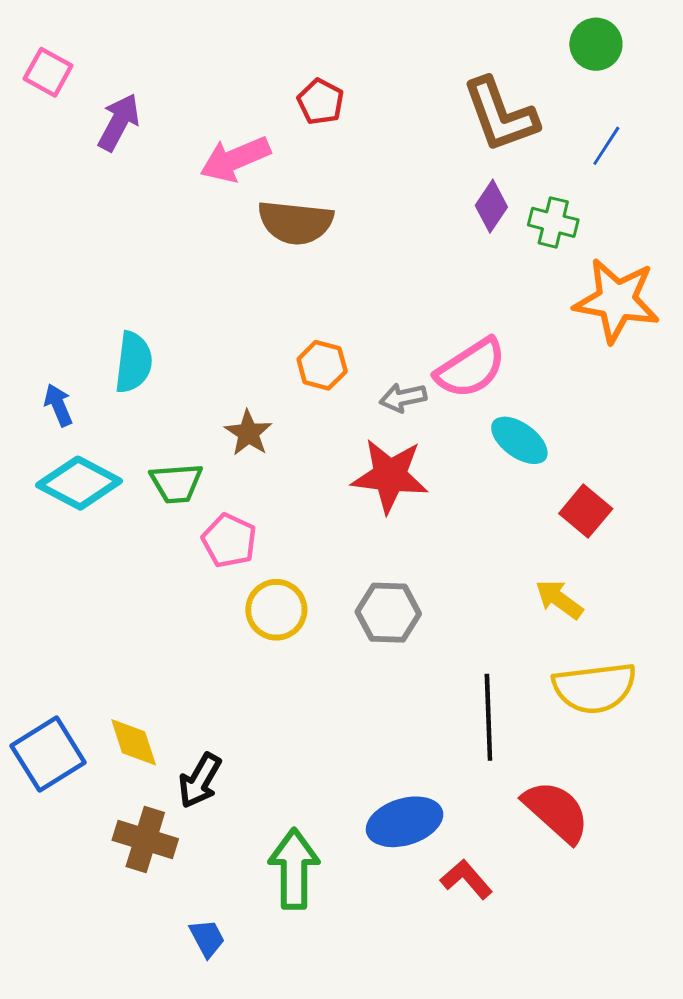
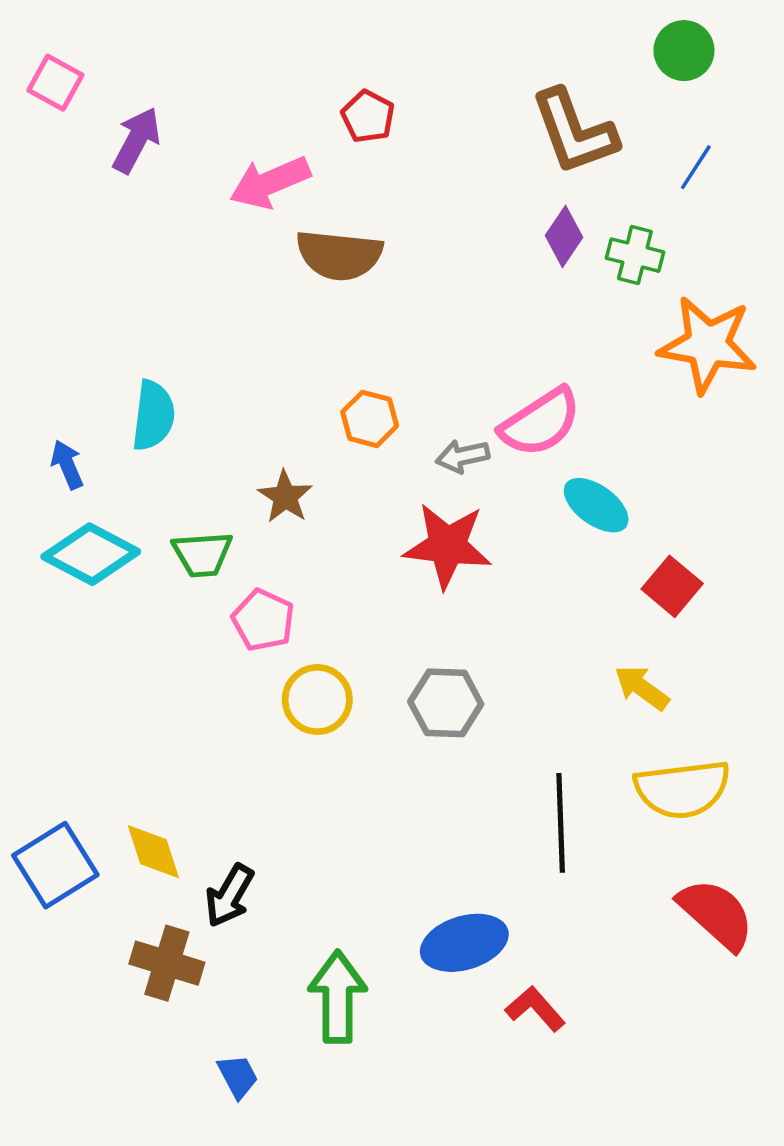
red semicircle: (556, 812) -> (716, 914), moved

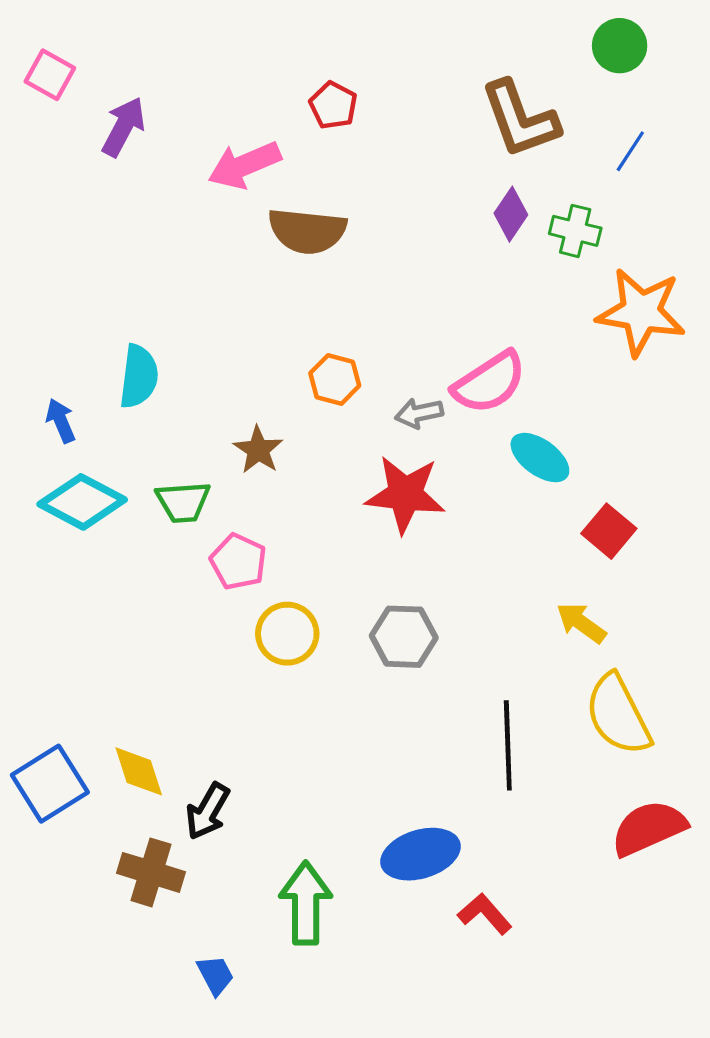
yellow semicircle: (682, 789) -> (618, 715), turned 70
red semicircle: (716, 914) -> (649, 828), turned -66

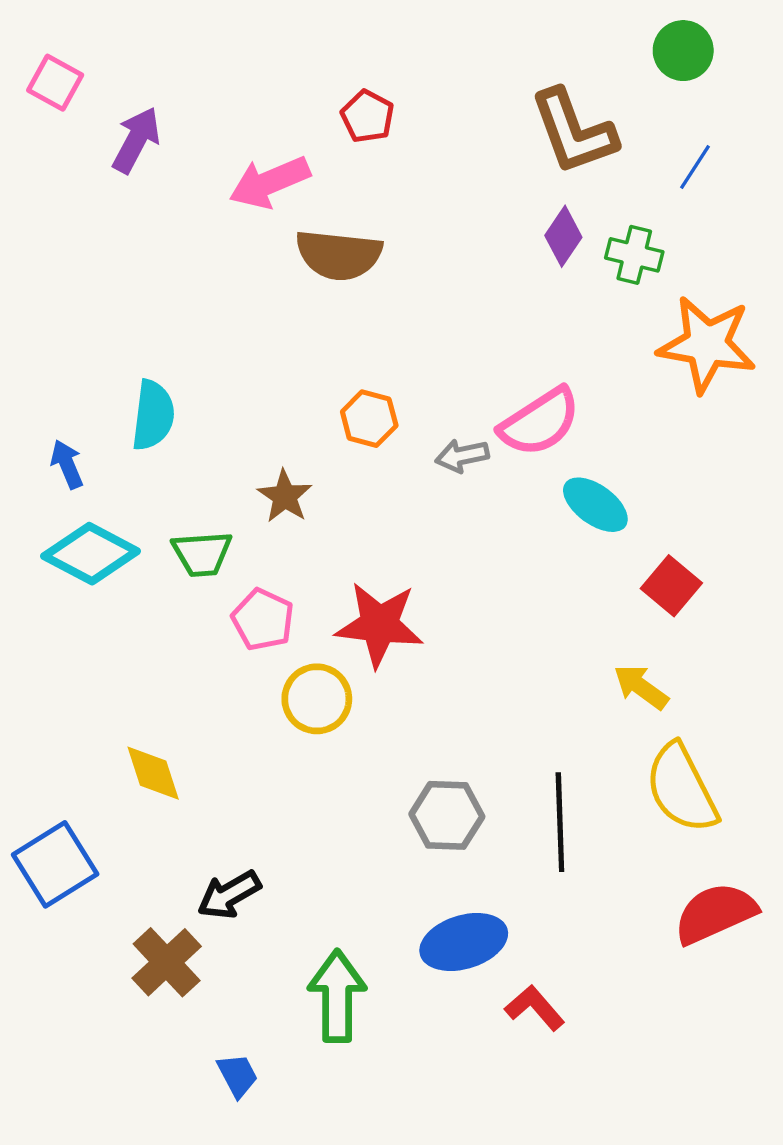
red star: (405, 494) -> (379, 625), moved
gray hexagon: (404, 637) -> (447, 815), moved
yellow diamond: (139, 771) -> (153, 773), moved
black arrow: (208, 811) -> (229, 895), turned 30
brown cross: (151, 872) -> (167, 962), turned 30

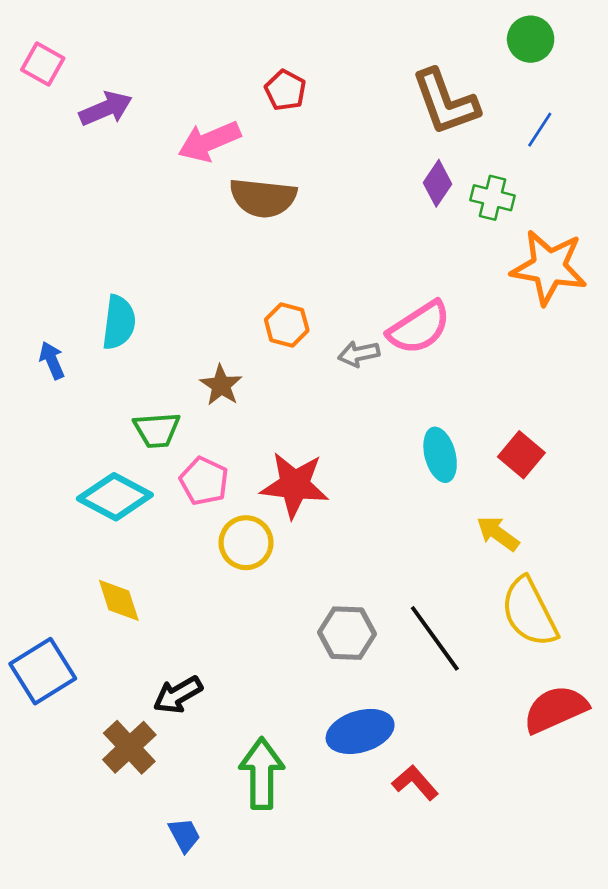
purple arrow: (136, 140) -> (106, 109), turned 39
cyan ellipse: (595, 505) -> (440, 455), moved, turned 39
cyan diamond: (91, 554) -> (115, 497), moved
black line: (560, 822) -> (435, 638), turned -34

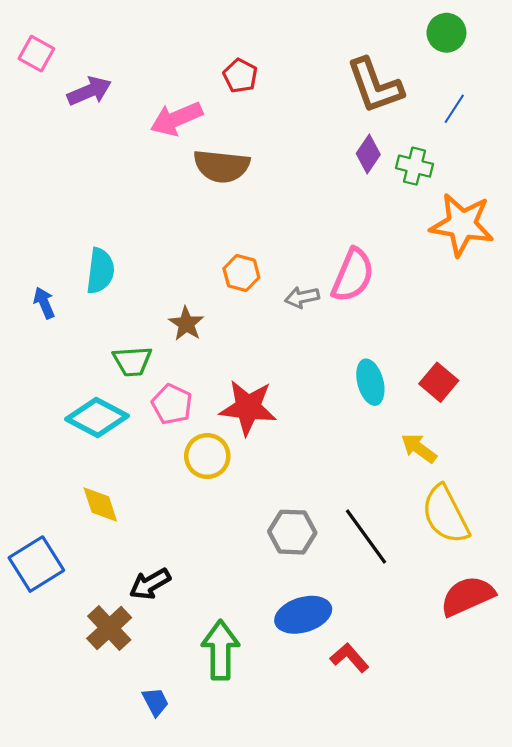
pink semicircle: (419, 328) -> (353, 275), turned -34

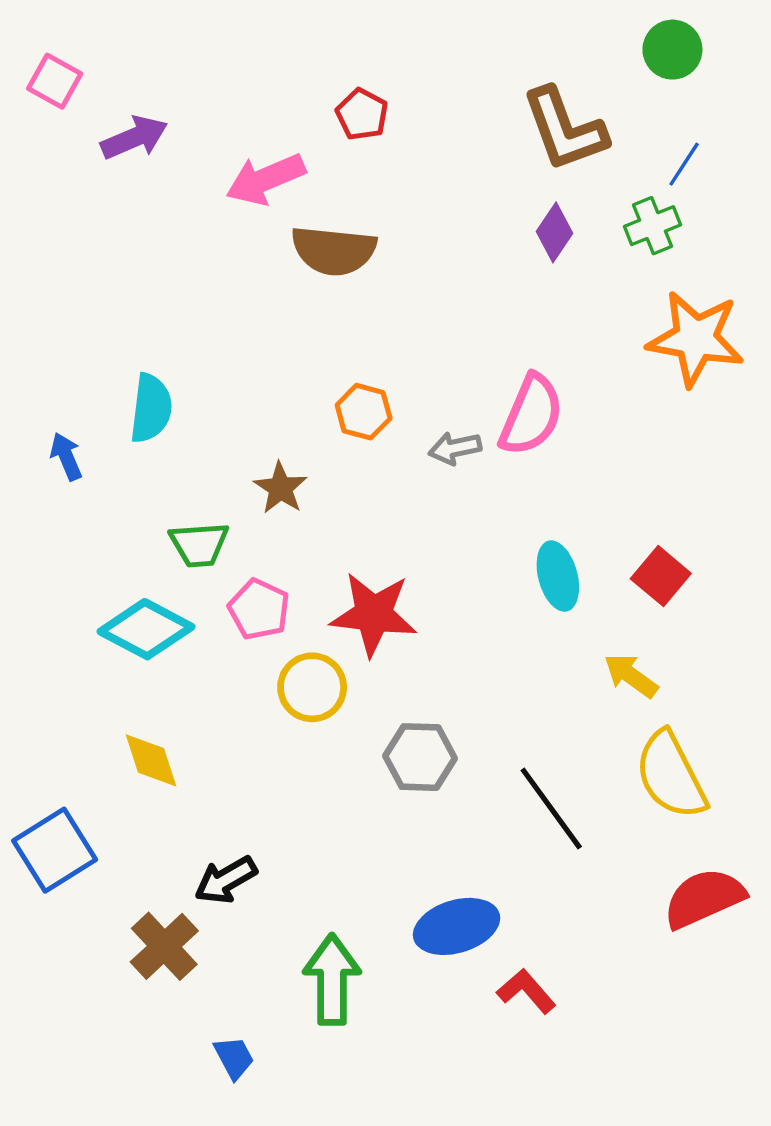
green cross: (415, 166) -> (653, 226), moved, turned -36
gray hexagon: (292, 532) -> (420, 757), moved

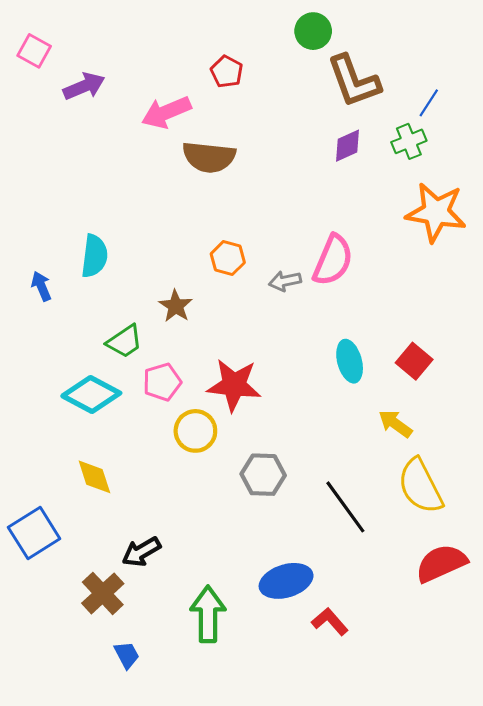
green circle: (672, 50) -> (313, 31), moved
purple diamond: (555, 232) -> (347, 146), turned 32
green trapezoid: (199, 544) -> (125, 341), turned -30
pink pentagon: (259, 609) -> (162, 382), turned 30
blue trapezoid: (234, 1058) -> (127, 655), moved

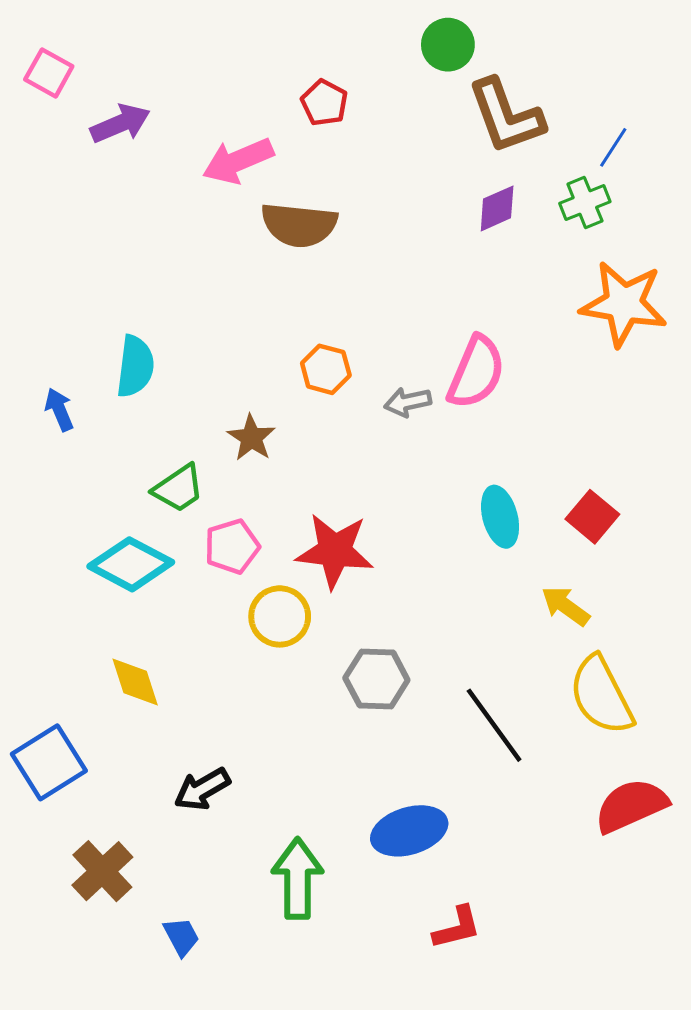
brown cross: (103, 593) -> (102, 871), moved
red L-shape: (330, 622) -> (457, 928), moved, turned 117

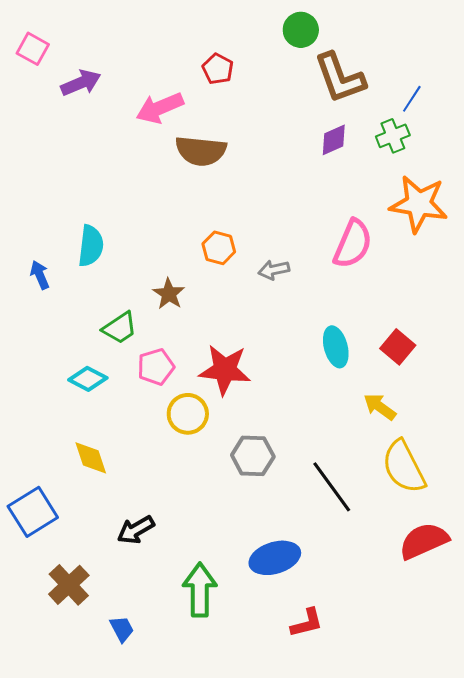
pink semicircle: (476, 372) -> (353, 244), moved
cyan diamond: (131, 564) -> (88, 379), size x0.7

